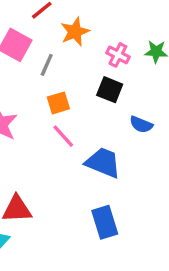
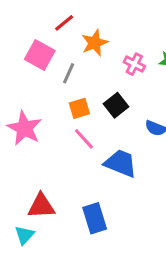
black square: (110, 90) -> (116, 105), moved, turned 30
blue rectangle: (105, 222) -> (95, 218), moved

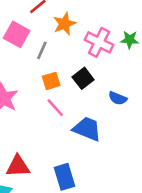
pink cross: (134, 64) -> (99, 42), size x1.5

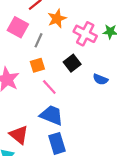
orange square: (51, 81) -> (37, 65), moved
blue trapezoid: (87, 129) -> (52, 115), moved
red triangle: (18, 166) -> (19, 135), turned 42

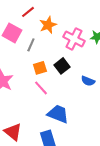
orange square: (37, 65) -> (40, 68), moved
blue trapezoid: (52, 115) -> (58, 114), moved

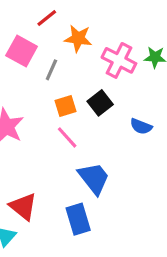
orange star: (48, 25) -> (78, 38), turned 30
blue trapezoid: (58, 114) -> (94, 178), turned 30

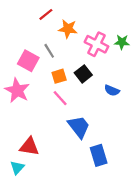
pink square: (22, 51) -> (28, 61), moved
gray line: (51, 70) -> (49, 51), turned -56
red triangle: (23, 207) -> (29, 147), turned -30
blue rectangle: (78, 219) -> (99, 155), moved

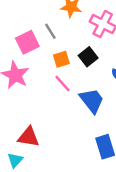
pink square: (28, 61) -> (27, 42), turned 35
blue trapezoid: (79, 127) -> (92, 101), moved

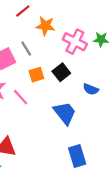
pink line: (63, 84) -> (21, 97), moved

